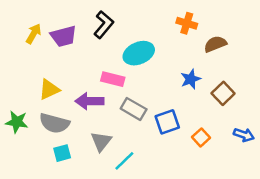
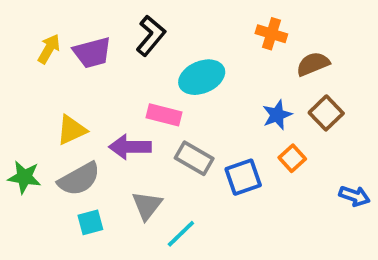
brown square: (223, 93) -> (326, 113), moved
gray semicircle: (54, 123) -> (79, 179), turned -44
orange square: (201, 137) -> (292, 158), moved

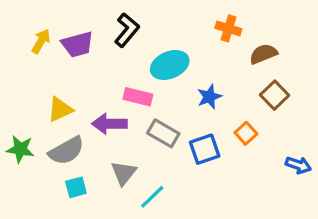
blue star: (277, 115) -> (209, 97), moved

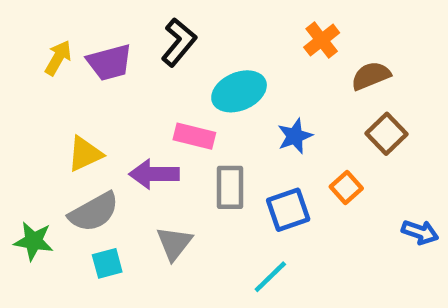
orange cross: (228, 28) -> (322, 40), turned 35
gray rectangle: (163, 133) -> (230, 187), turned 60
green star: (20, 149) -> (34, 241), moved
cyan line: (152, 197) -> (270, 277), moved

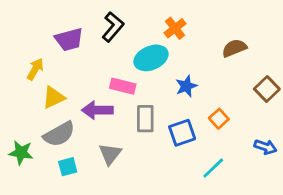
orange cross: (322, 40) -> (175, 28), moved
yellow arrow: (58, 58) -> (35, 69), moved
brown square: (386, 134) -> (267, 89), moved
cyan line: (270, 277) -> (213, 168), moved

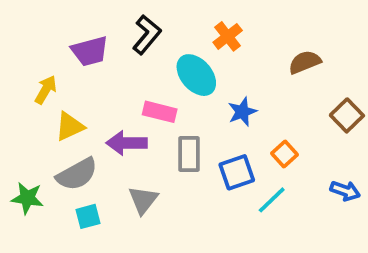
cyan ellipse: (151, 58) -> (196, 75), turned 72
cyan line: (213, 168) -> (272, 200), moved

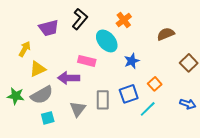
gray rectangle: (189, 154) -> (103, 100), moved
green star: (27, 198) -> (16, 96), moved

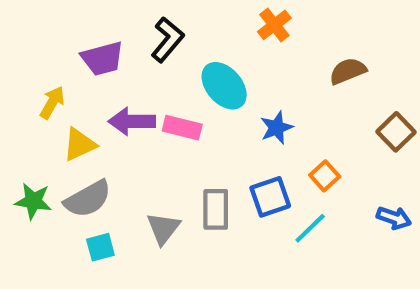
orange cross: (124, 20) -> (274, 25), moved
purple arrow: (69, 78) -> (132, 121), moved

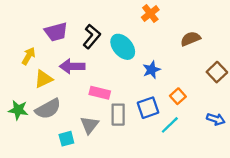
black L-shape: (167, 40) -> (92, 36), moved
pink rectangle: (182, 128) -> (100, 93), moved
cyan square: (100, 247) -> (66, 139), moved

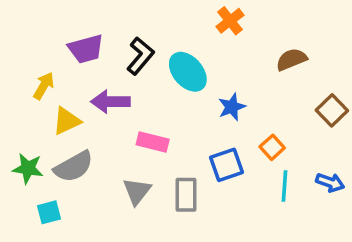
gray rectangle: (118, 115) -> (186, 195), moved
cyan line: (170, 125) -> (284, 186), moved, turned -42
cyan square: (66, 139) -> (49, 212), moved

